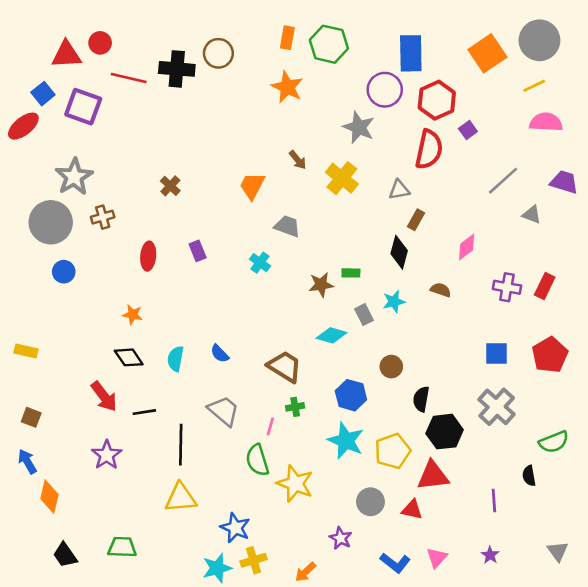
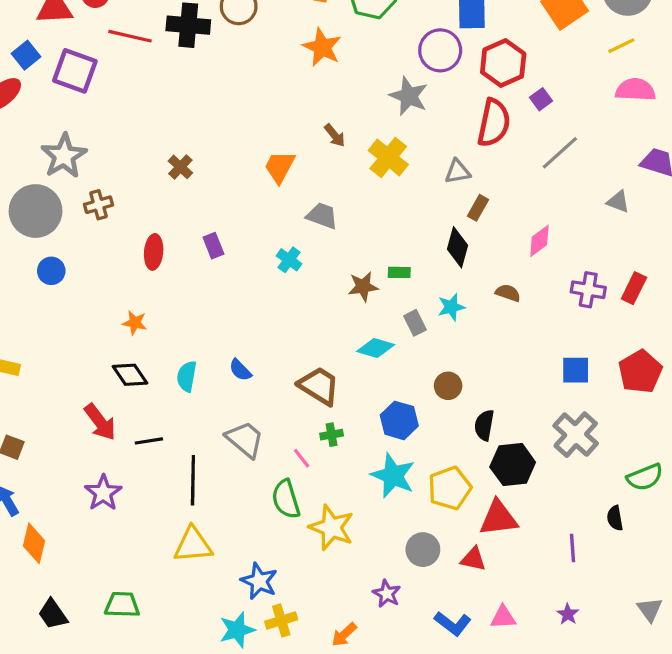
gray line: (503, 181) -> (560, 153), moved
pink line: (270, 426) -> (302, 458), turned -54
pink triangle: (437, 558) -> (503, 617), turned 45

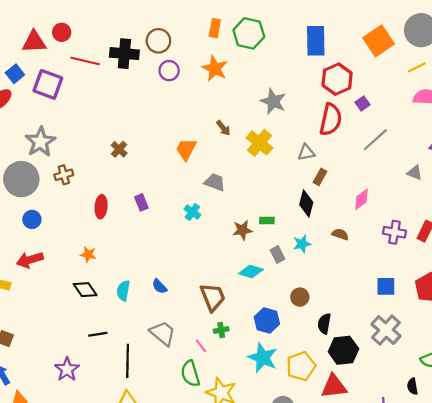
purple circle: (440, 50) -> (169, 71), moved, size x0.7
brown trapezoid: (319, 386) -> (213, 297), turned 36
red arrow: (100, 422) -> (30, 260), moved, turned 110

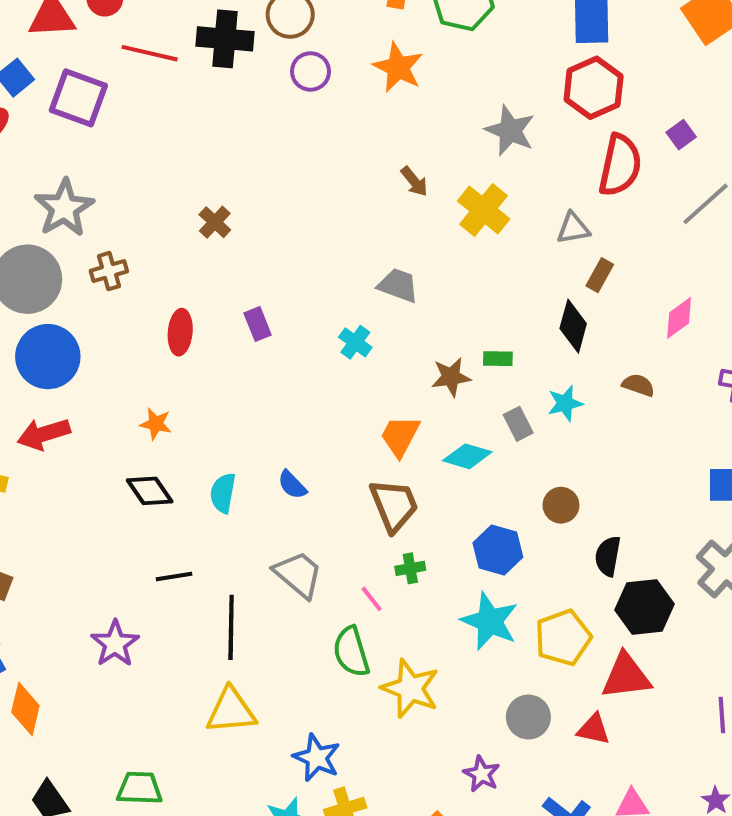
red hexagon: (337, 79) -> (594, 88), moved
orange trapezoid: (186, 149) -> (400, 436), moved
blue circle: (32, 219) -> (48, 357), size x1.8

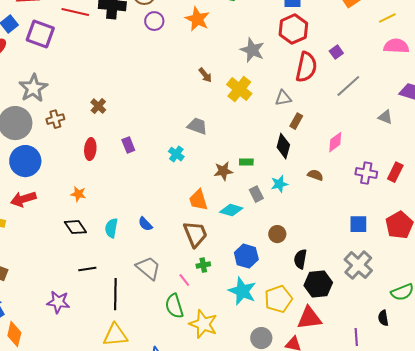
brown cross: (215, 222) -> (98, 106), moved
orange trapezoid: (400, 436) -> (198, 200), turned -45
purple star: (115, 644) -> (58, 302), turned -30

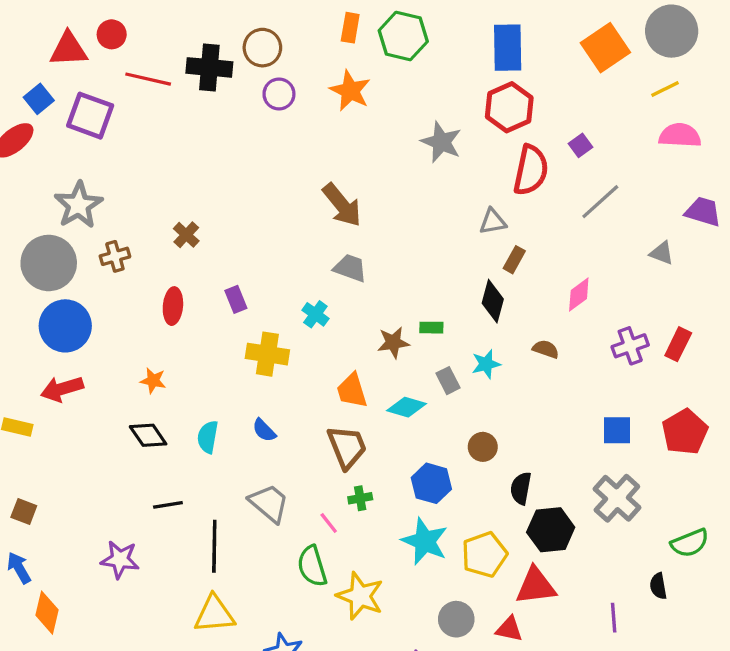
brown arrow: (205, 75) -> (342, 205), moved, size x1.8
yellow cross: (239, 89) -> (267, 354), moved, turned -30
purple cross: (366, 173) -> (630, 346), turned -30

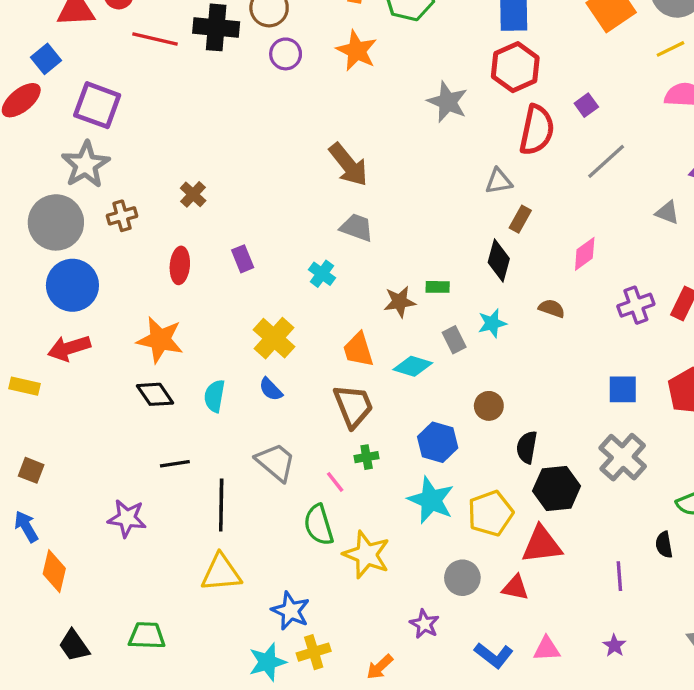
purple square: (90, 116) -> (97, 105), moved
yellow cross: (267, 354) -> (274, 338), moved, turned 33
orange star: (153, 381) -> (160, 340), size x1.8

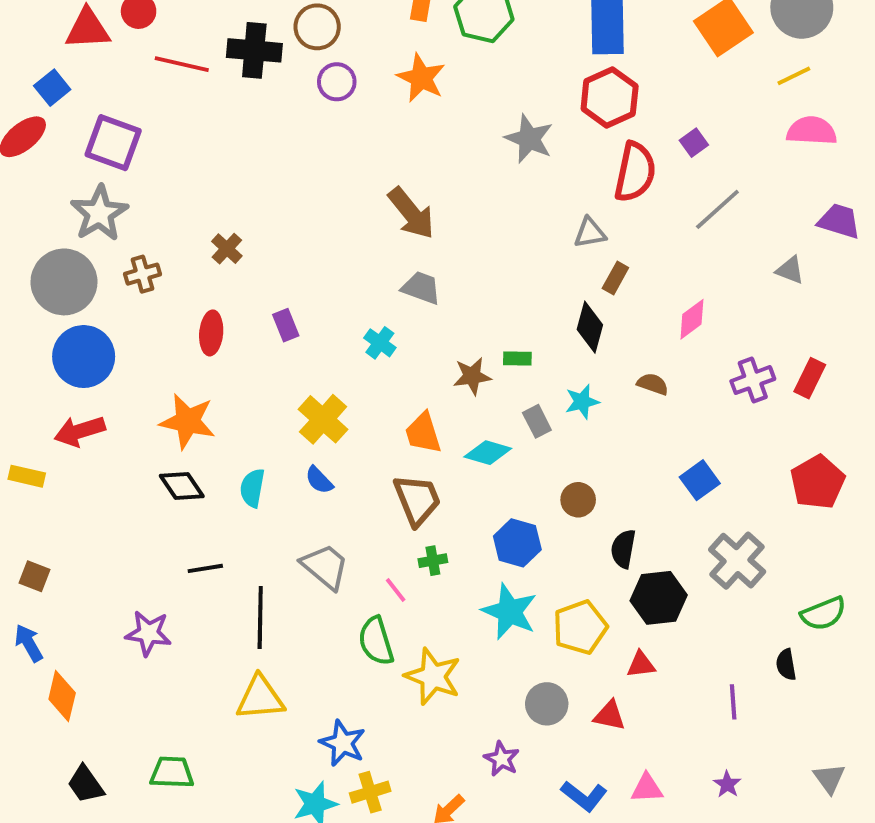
blue square: (623, 389) -> (700, 480), moved, turned -36
red triangle: (542, 545) -> (641, 665), size x0.6

